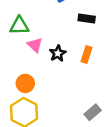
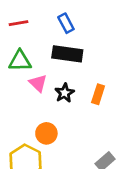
black rectangle: (87, 19) -> (67, 54), moved, size x1.5
orange circle: (25, 83) -> (46, 133), moved

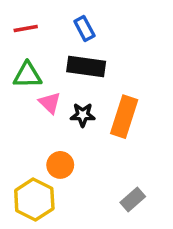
black star: (65, 93) -> (83, 115), turned 30
orange rectangle: (98, 94) -> (124, 117), size x1.6

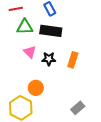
green triangle: (27, 75) -> (25, 27), moved
orange rectangle: (124, 117) -> (73, 60), size x0.7

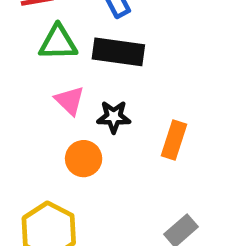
orange rectangle: (73, 60) -> (174, 140), moved
orange circle: (36, 88) -> (84, 159), moved

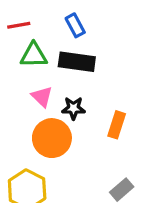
orange circle: (84, 159) -> (52, 138), size x1.5

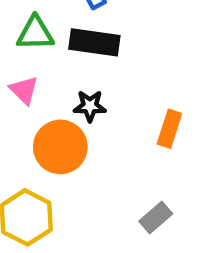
pink triangle: (42, 97) -> (24, 90), moved
orange rectangle: (117, 125) -> (169, 129), moved

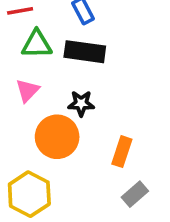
pink triangle: (24, 90) -> (27, 90), turned 30
orange rectangle: (169, 129) -> (122, 152), moved

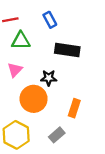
black rectangle: (85, 52) -> (67, 50), moved
gray rectangle: (135, 194) -> (57, 135), moved

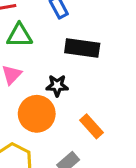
orange rectangle: (74, 108) -> (92, 126), turned -60

